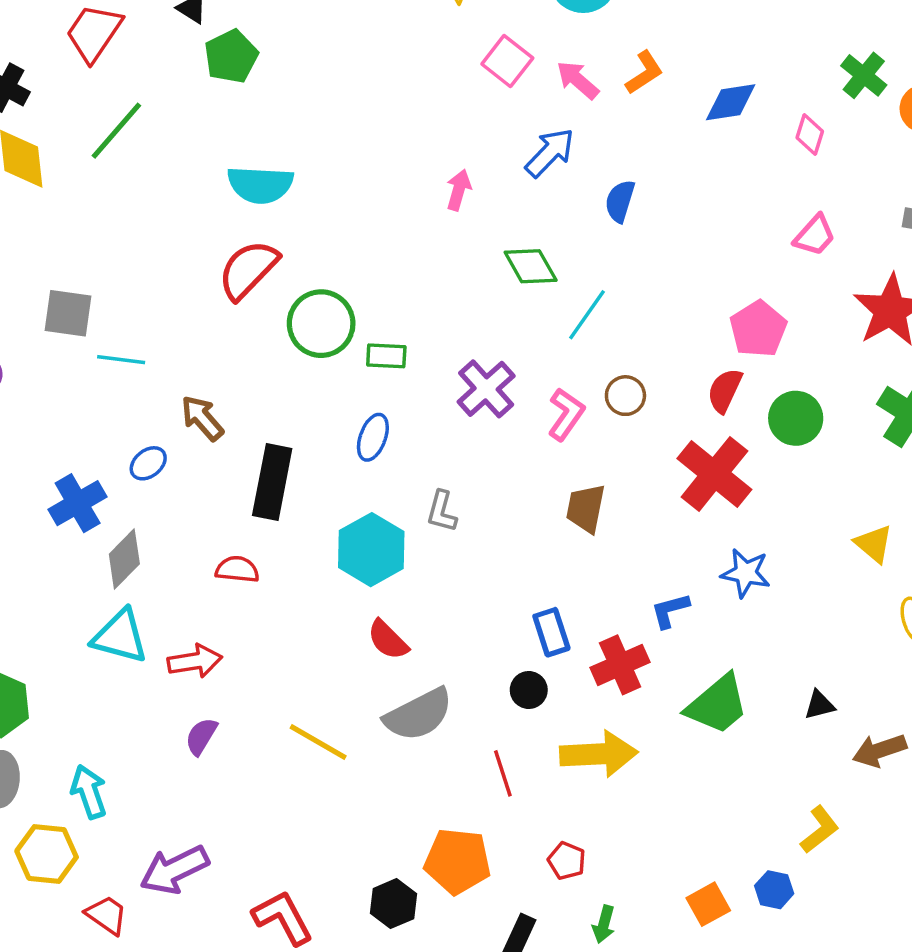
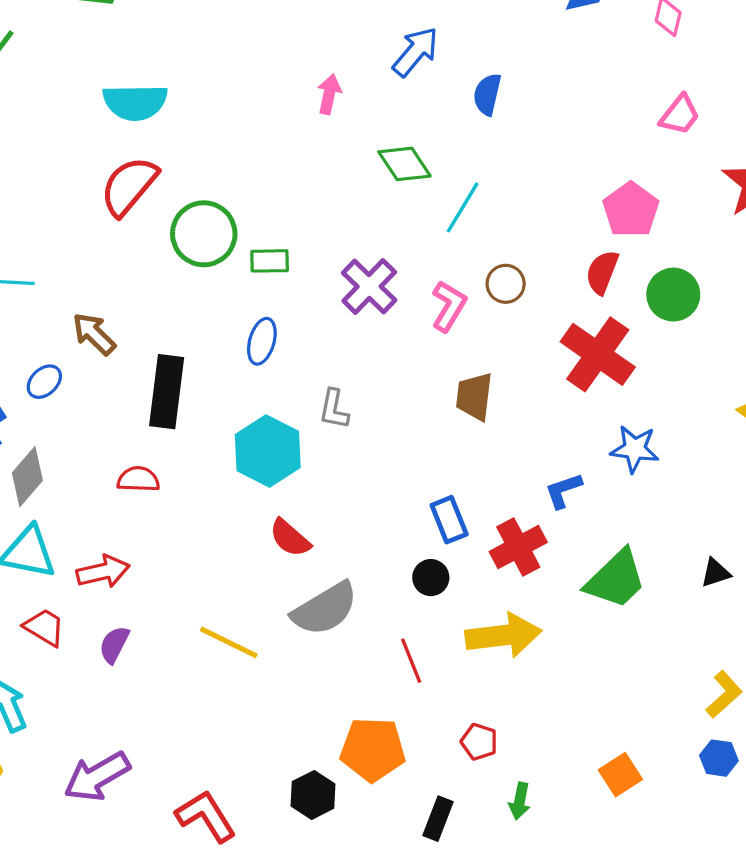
blue hexagon: (774, 890) -> (719, 758), moved
red trapezoid: (107, 915) -> (44, 627), moved

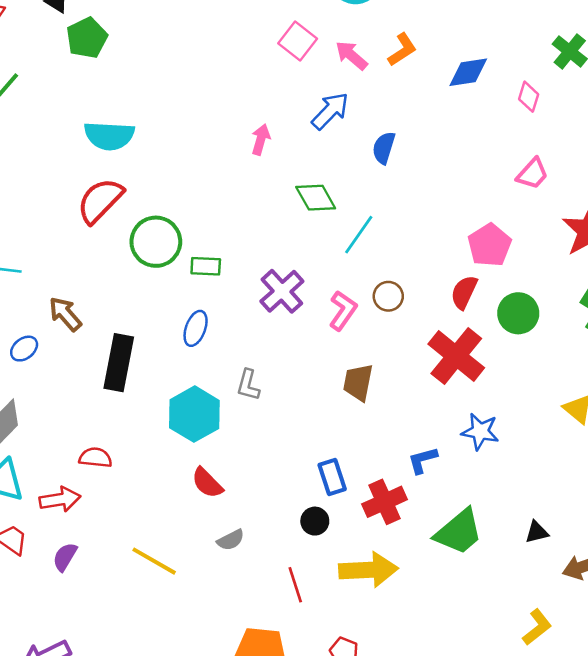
red semicircle: (138, 479) -> (95, 458), moved
gray semicircle: (325, 609) -> (231, 540), size x0.5

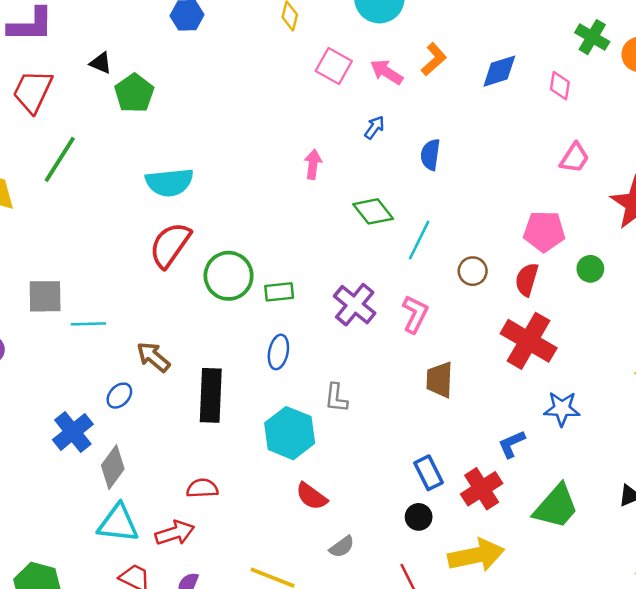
blue arrow: (330, 111) -> (374, 127), size x0.6
pink pentagon: (490, 245) -> (544, 231), turned -30
brown circle: (388, 296) -> (473, 271), moved
green circle: (518, 313) -> (590, 269), moved, size x0.7

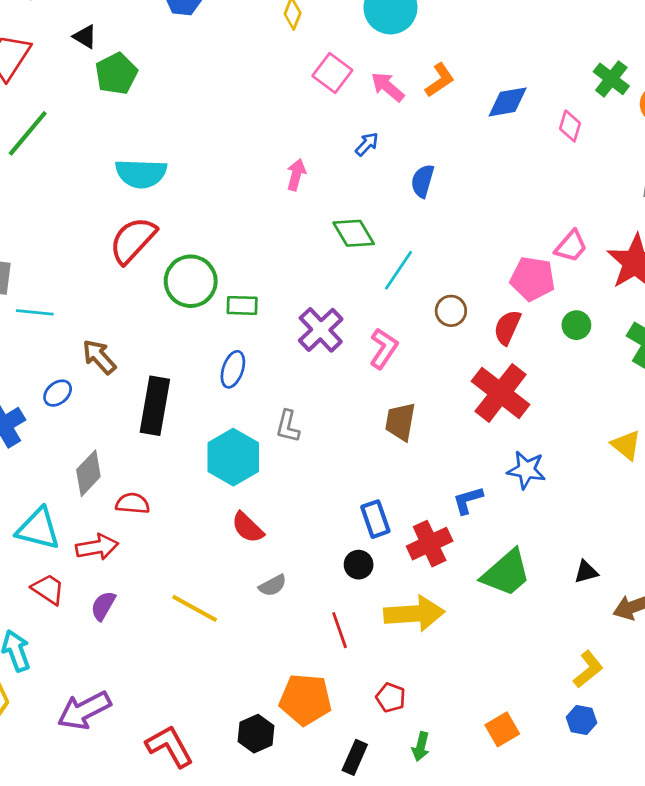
pink trapezoid: (575, 158) -> (571, 246), moved
gray diamond: (113, 467) -> (88, 473), moved

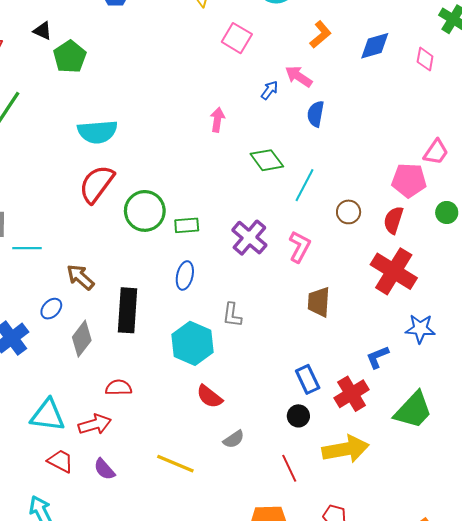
pink arrow: (388, 87) -> (299, 76), moved
gray diamond: (88, 473) -> (82, 339), moved
purple semicircle: (103, 606) -> (104, 469), turned -65

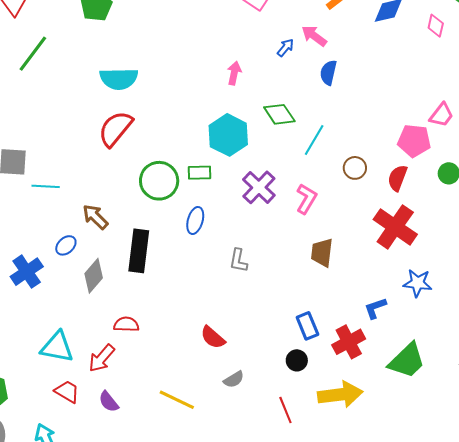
green circle: (145, 211) -> (159, 181), moved
cyan hexagon: (192, 343) -> (228, 135), moved
red arrow: (95, 424) -> (102, 358), turned 144

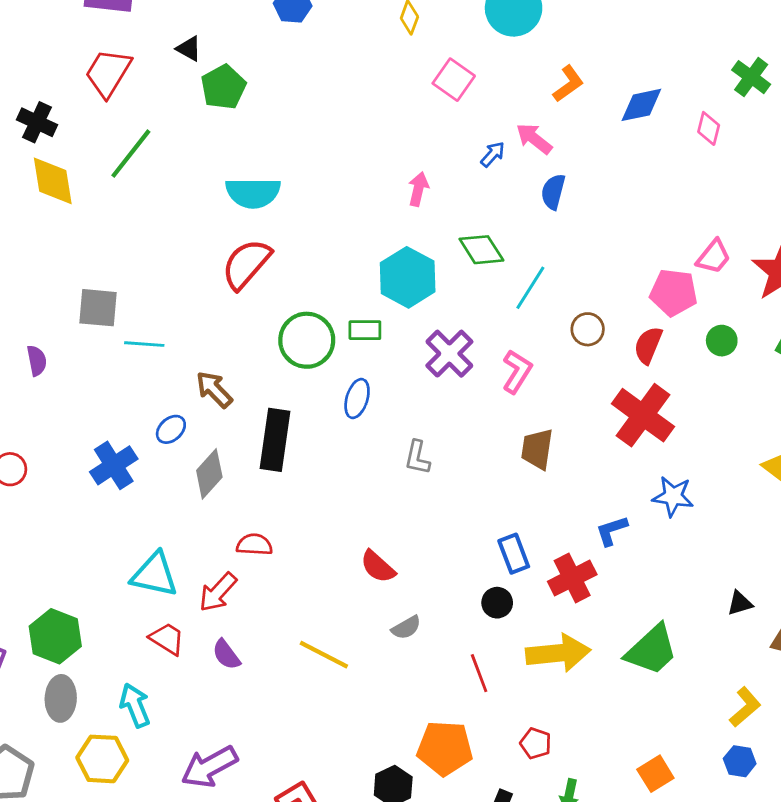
green trapezoid: (407, 361) -> (652, 650), moved

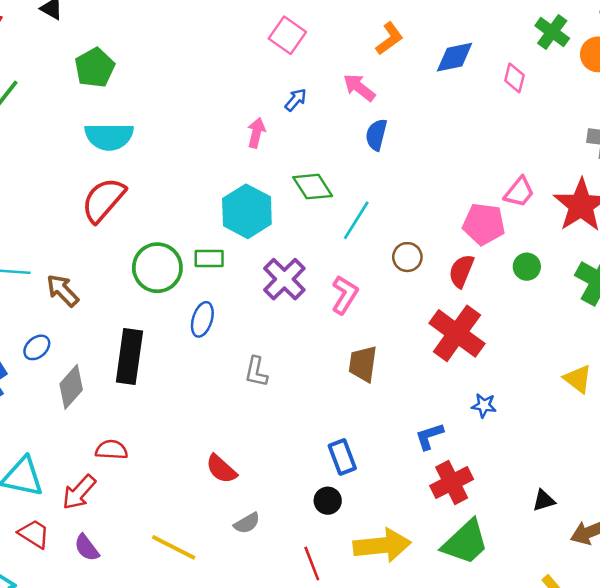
green pentagon: (223, 87) -> (95, 68), moved
blue arrow: (493, 154) -> (296, 100), moved
brown arrow: (214, 389) -> (63, 290), moved
blue star: (673, 496) -> (484, 406), size x0.7
red cross: (572, 578) -> (452, 483), moved

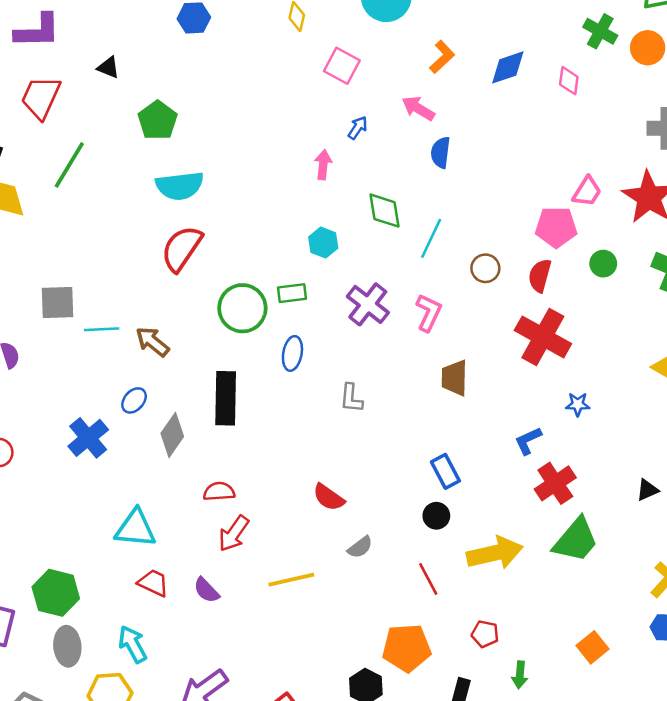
green diamond: (313, 187) -> (384, 211), turned 30
cyan hexagon: (247, 211) -> (323, 243), size x0.6
red arrow: (79, 492) -> (234, 534), moved
yellow line: (174, 547) -> (291, 580), turned -33

